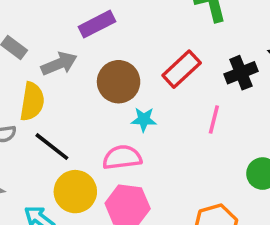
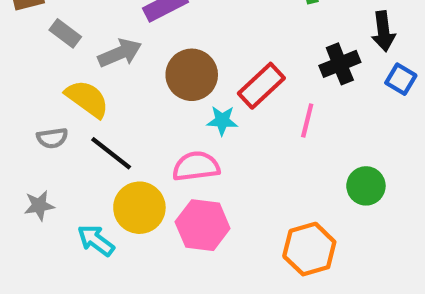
red rectangle: (182, 69) -> (261, 86), moved
yellow semicircle: (32, 102) -> (87, 99), turned -63

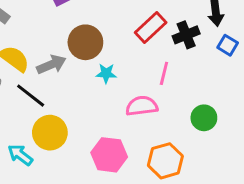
gray arrow: (120, 53) -> (51, 64), moved
red rectangle: (261, 86) -> (151, 27), moved
pink semicircle: (196, 166) -> (142, 106), moved
pink hexagon: (203, 225) -> (109, 155), moved

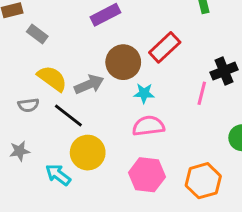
red rectangle: (151, 27) -> (165, 47), moved
black cross: (186, 35) -> (224, 71), moved
pink semicircle: (142, 106) -> (148, 126), moved

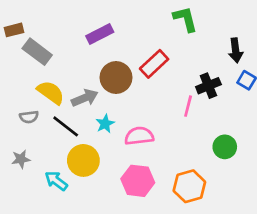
gray rectangle: (37, 34) -> (37, 52), size x1.5
cyan star: (144, 93) -> (105, 124), moved, turned -30

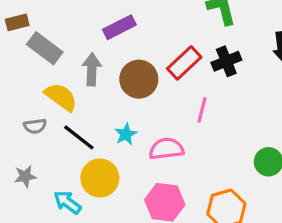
black cross: (208, 86) -> (226, 61), moved
gray arrow: (85, 98) -> (92, 69), moved, turned -65
pink line: (188, 106) -> (202, 110), moved

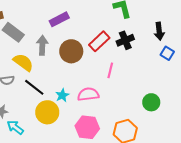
cyan star: (126, 134) -> (62, 95), moved
cyan arrow: (67, 202) -> (15, 127), moved

